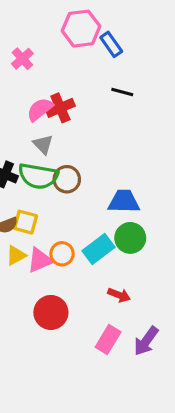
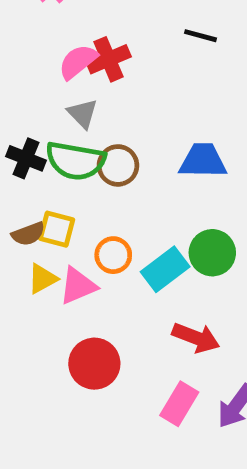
blue trapezoid: (124, 201) -> (203, 161), moved
orange circle: (62, 254) -> (113, 255), moved
red arrow: (119, 295) -> (196, 338), size x1.4

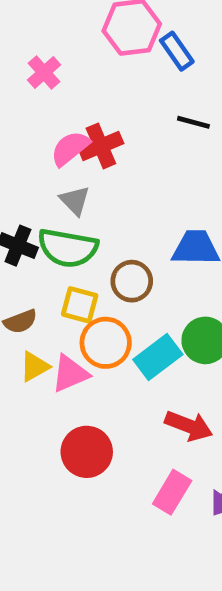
brown circle: (118, 165) -> (132, 281), moved
yellow square: (57, 229) -> (80, 305), moved
orange circle: (113, 255) -> (106, 343), size x1.4

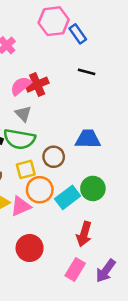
yellow square: (80, 305) -> (26, 169), turned -30
red arrow: (189, 426) -> (84, 234), turned 85

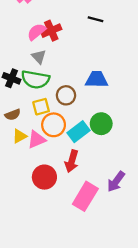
red arrow: (84, 234) -> (72, 161), moved
pink rectangle: (75, 270) -> (85, 196), size x1.4
purple arrow: (106, 271) -> (116, 182), moved

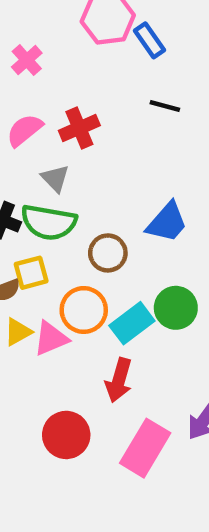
pink semicircle: (36, 32) -> (25, 130), moved
blue trapezoid: (97, 79) -> (167, 222), turned 130
yellow square: (41, 107) -> (31, 273), moved
red circle: (44, 177) -> (66, 435), moved

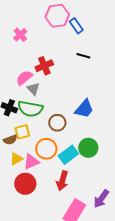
pink semicircle: (25, 130) -> (24, 78), moved
red circle: (66, 435) -> (25, 184), moved

